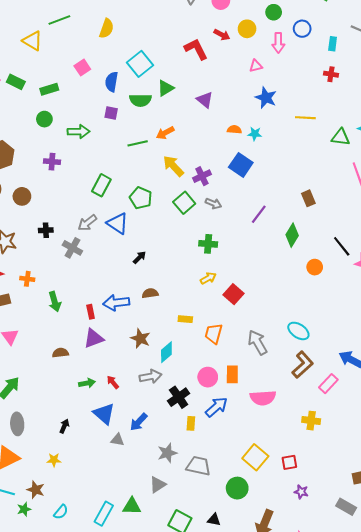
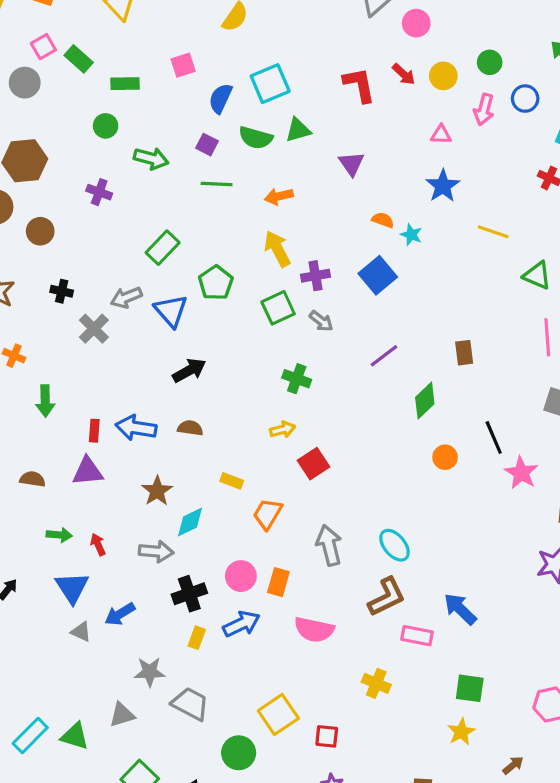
green line: (138, 143) -> (217, 184), moved
black arrow: (139, 257) -> (189, 370), size x1.5
pink rectangle: (328, 384) -> (417, 636), turned 42

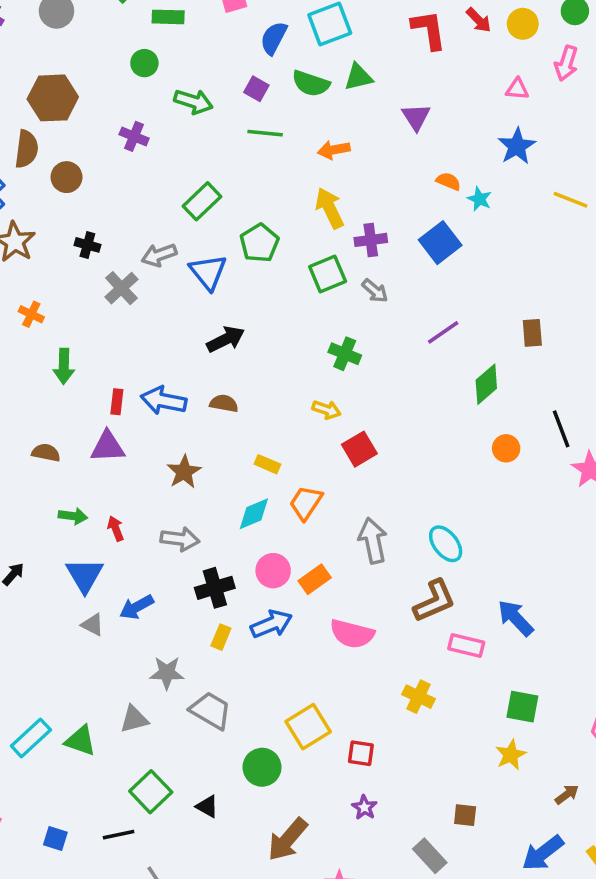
yellow arrow: (283, 430) -> (327, 410), turned 30
cyan diamond: (190, 522) -> (254, 514), moved
orange rectangle: (278, 582) -> (315, 579), turned 36

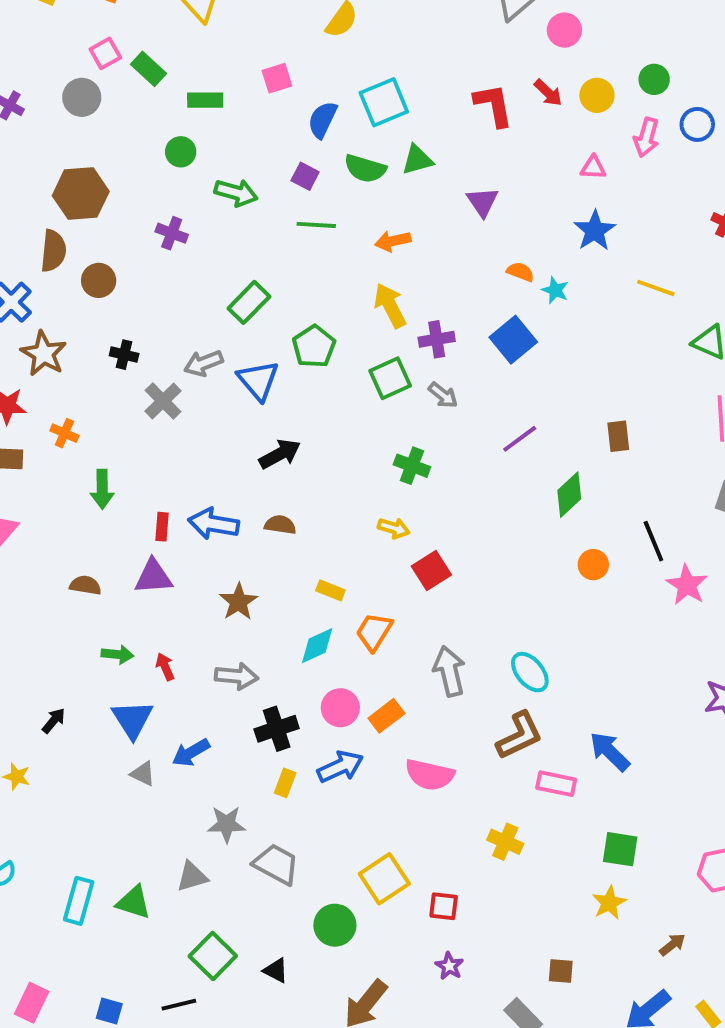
cyan rectangle: (31, 738) -> (79, 901), turned -30

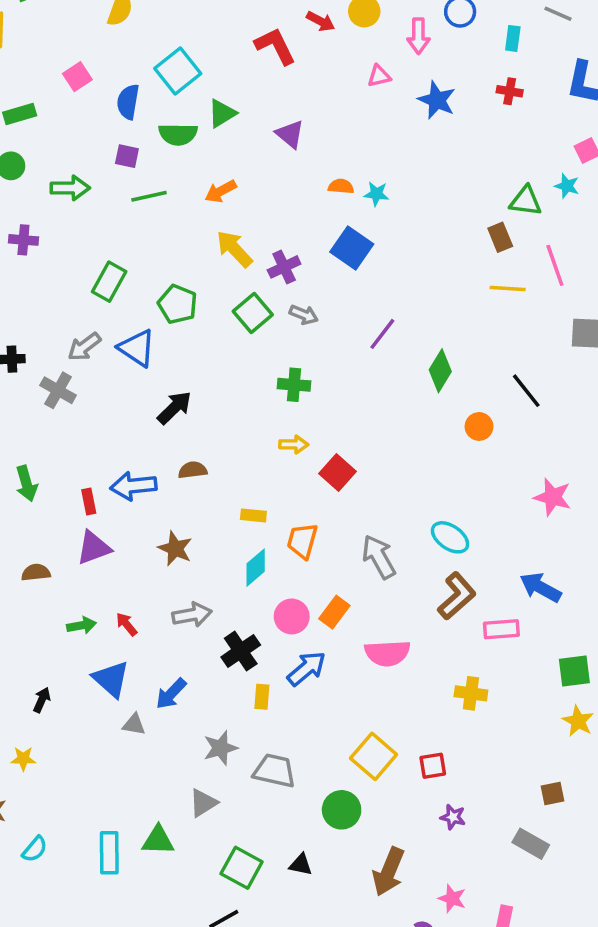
blue star: (595, 231) -> (437, 100), moved
yellow line: (656, 288) -> (508, 289), moved
brown rectangle: (618, 436) -> (500, 237), moved
pink star: (687, 585) -> (553, 497), moved

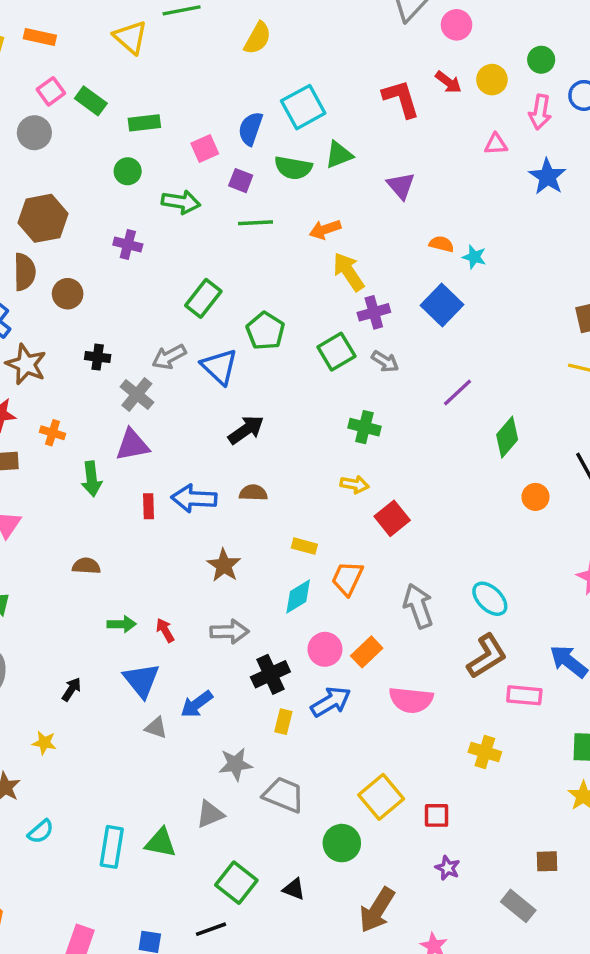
pink square: (77, 77) -> (205, 149), moved
yellow arrow: (234, 249) -> (349, 272), moved
purple triangle: (94, 548) -> (132, 445), moved

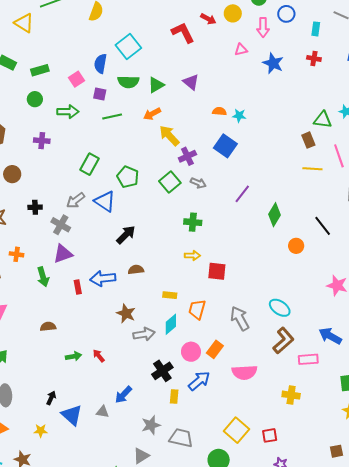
green triangle: (339, 155) -> (156, 85), moved
red square: (392, 518) -> (217, 271), turned -36
gray arrow: (230, 632) -> (144, 334), moved
blue triangle: (141, 680) -> (72, 415), moved

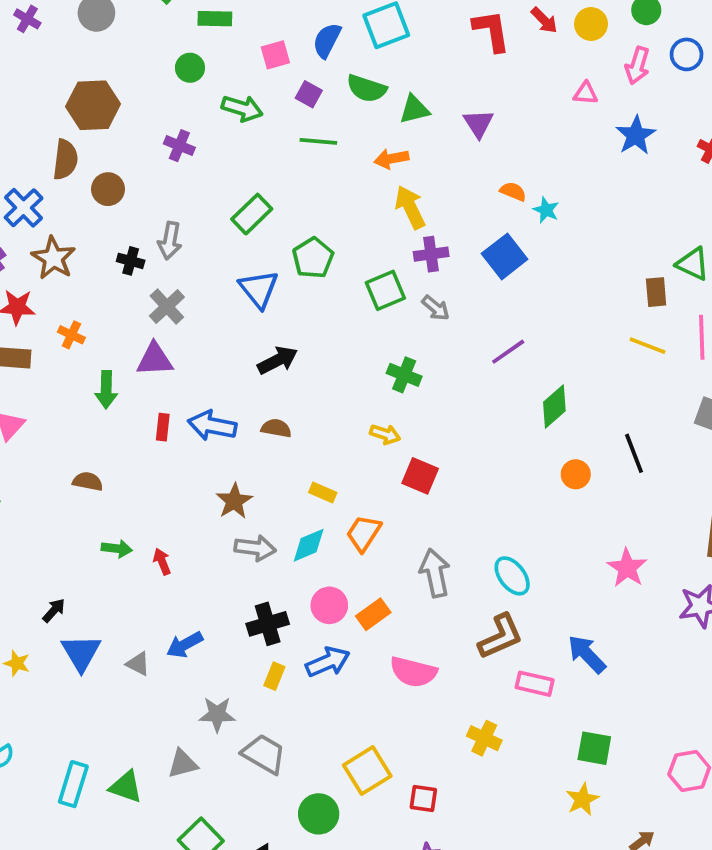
gray arrow: (76, 200) -> (170, 241), moved, turned -60

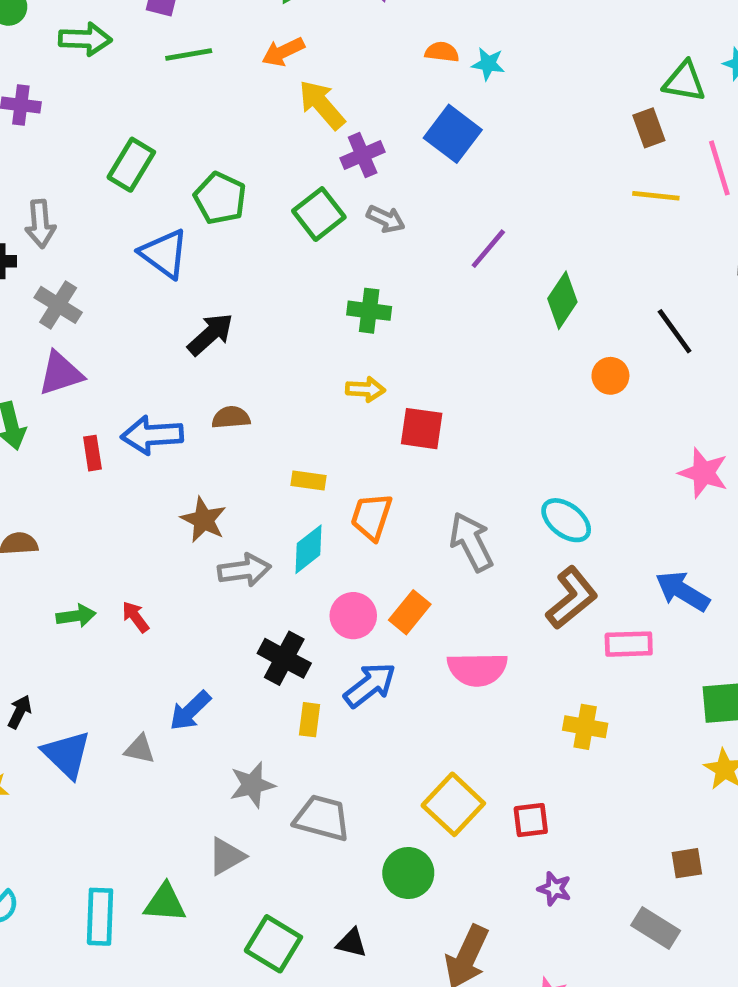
black cross: (268, 624) -> (284, 658), turned -30

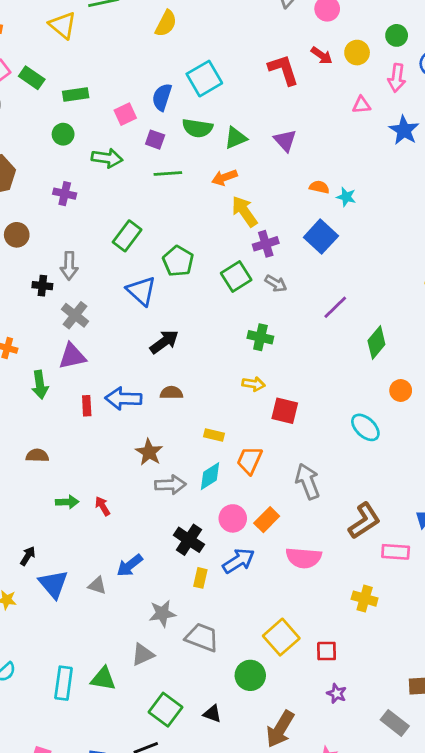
cyan ellipse: (566, 520) -> (365, 427), moved

